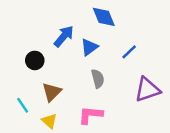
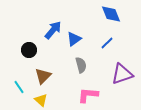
blue diamond: (104, 17) -> (111, 14), moved
pink L-shape: (90, 115) -> (88, 95), moved

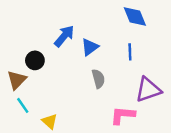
blue line: (107, 43) -> (130, 52), turned -48
brown triangle: (43, 76) -> (17, 80), moved
pink L-shape: (88, 95) -> (123, 115), moved

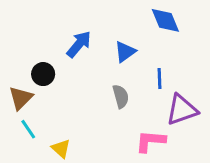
blue triangle: (90, 47) -> (125, 52), moved
blue line: (130, 52) -> (159, 79), moved

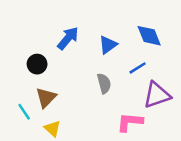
blue diamond: (165, 20) -> (149, 36), moved
blue line: (159, 79) -> (138, 68), turned 60
brown triangle: (21, 98) -> (46, 98), moved

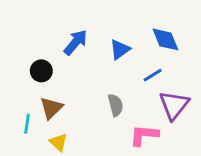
gray semicircle: (104, 83) -> (115, 105), moved
purple triangle: (157, 95) -> (174, 105), turned -32
cyan line: (24, 112) -> (27, 124), turned 42

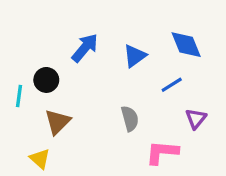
purple triangle: (174, 105) -> (196, 119), size x0.6
cyan line: (27, 124) -> (19, 96), moved
yellow triangle: (58, 142) -> (40, 159), moved

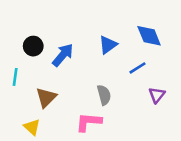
blue arrow: (85, 48) -> (63, 55), moved
black circle: (46, 80) -> (33, 46), moved
pink L-shape: (162, 152) -> (89, 122), moved

